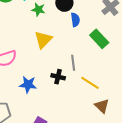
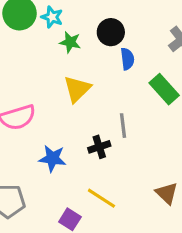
black cross: (58, 77) -> (99, 147), turned -32
yellow line: (90, 83) -> (101, 198), moved

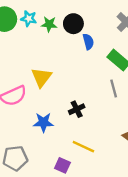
green star: (70, 42) -> (49, 24), moved
yellow triangle: (77, 89) -> (42, 77), moved
gray line: (123, 126) -> (114, 88), moved

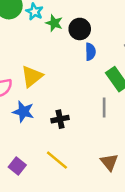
blue star: (43, 122) -> (23, 112), moved
purple square: (62, 165) -> (17, 166), moved

